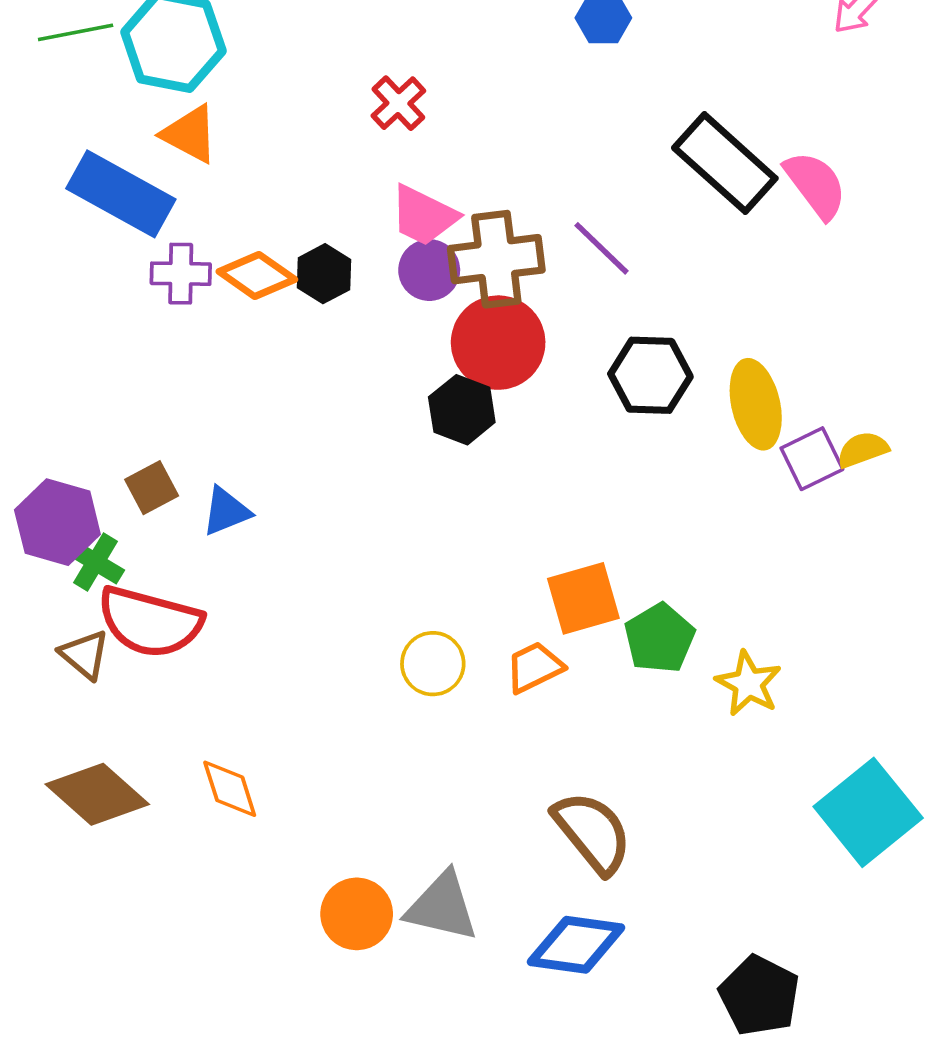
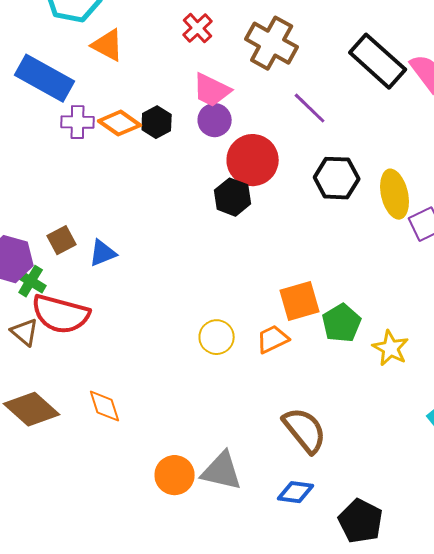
orange triangle: (190, 134) -> (108, 45), moved
brown cross: (496, 259) -> (272, 43), moved, turned 36
blue diamond: (576, 945) -> (296, 492), size x0.7
black pentagon: (759, 996) -> (361, 521), moved

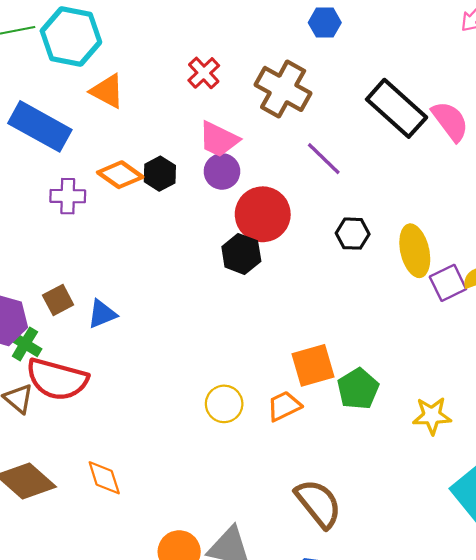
purple cross: (78, 122) -> (68, 196), moved
black hexagon: (337, 178) -> (353, 234), size x0.7
yellow star: (391, 348) -> (432, 416), moved, turned -30

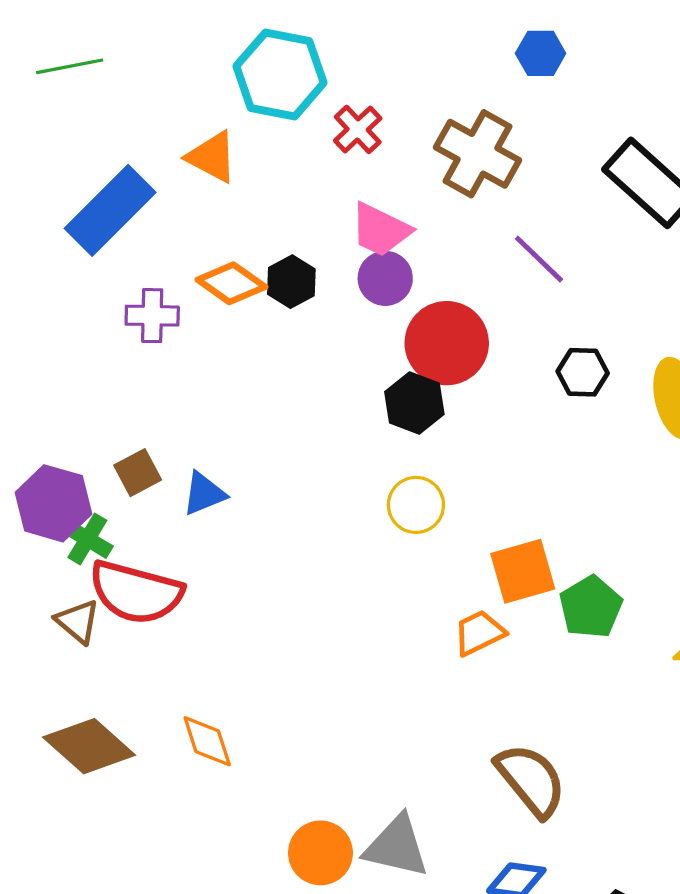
cyan hexagon: (71, 37) -> (280, 74), moved
blue rectangle: (40, 126) -> (110, 210), turned -74
yellow circle: (224, 404) -> (416, 505), moved

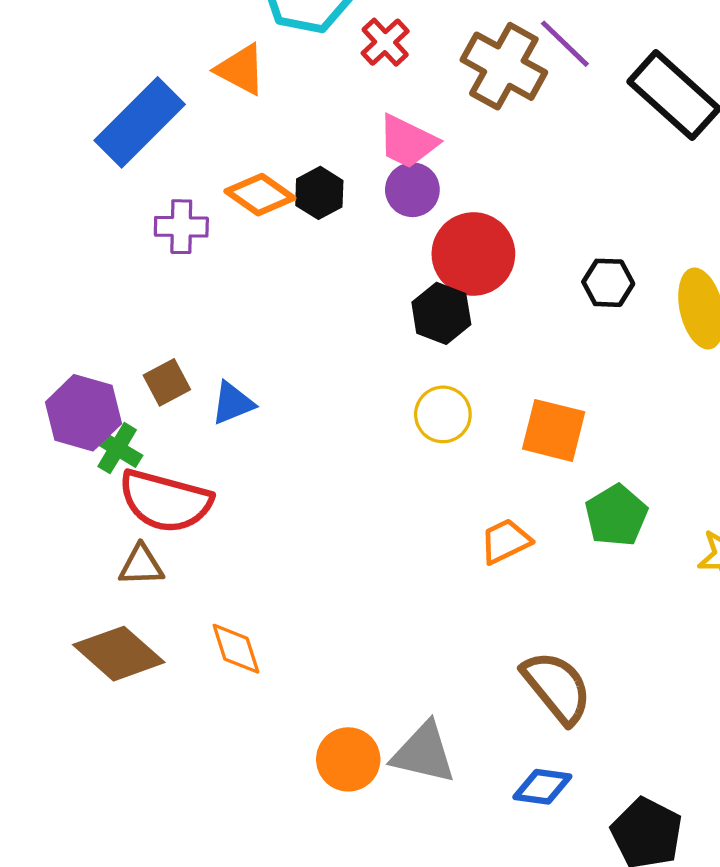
purple line: (539, 259) -> (565, 44), moved
orange square: (523, 571) -> (554, 430), moved, turned 30
brown triangle: (78, 621) -> (141, 565), moved, turned -42

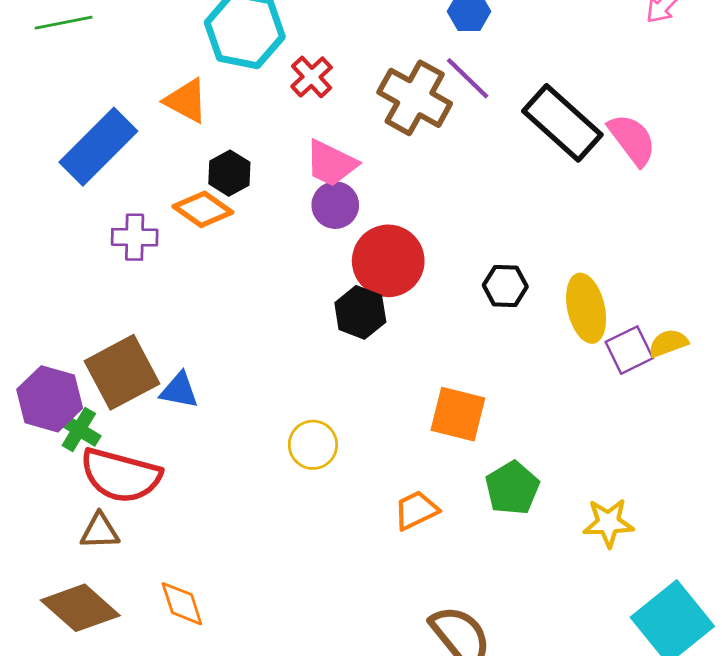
black hexagon: (319, 193) -> (229, 173), moved
brown square: (167, 382) -> (122, 372), size x1.8
blue triangle: (233, 403) -> (179, 390), turned 33
yellow circle: (443, 414) -> (313, 445), moved

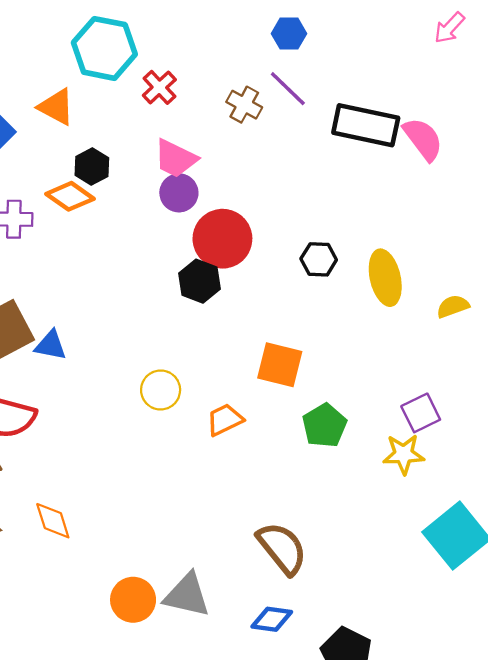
brown cross: (415, 98) -> (244, 105), size x0.6
black rectangle: (562, 123) -> (366, 125), turned -30
purple square: (629, 350) -> (421, 413), moved
orange trapezoid: (416, 510) -> (225, 420), moved

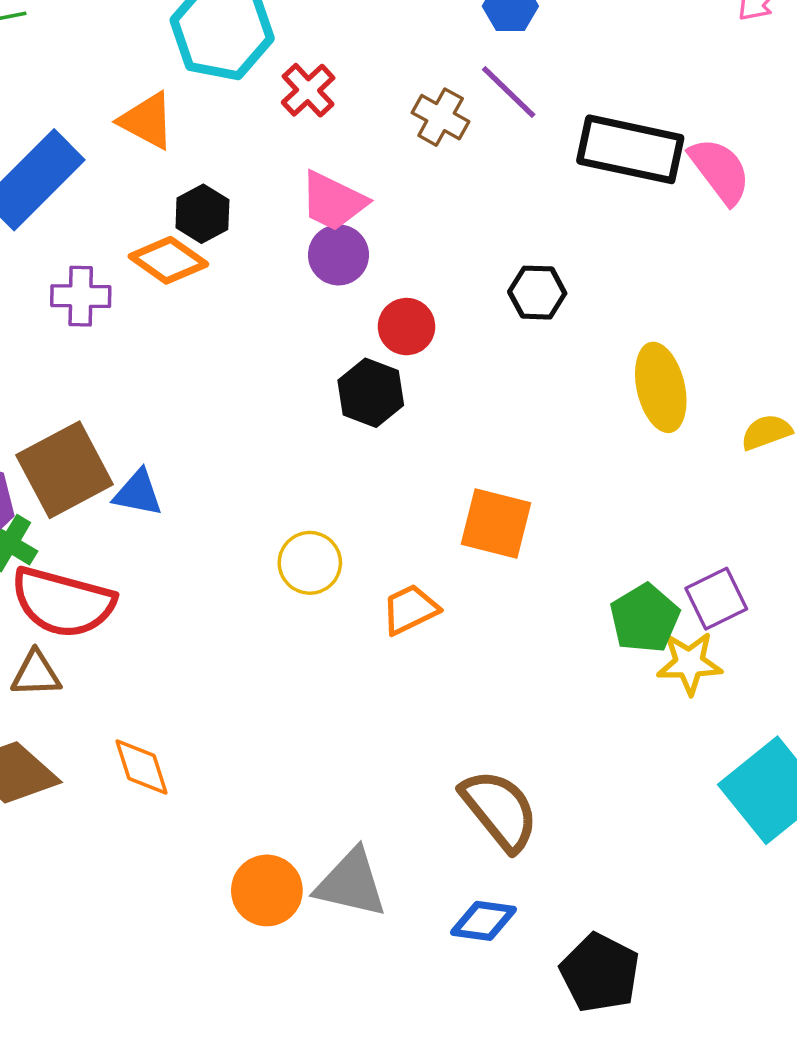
red circle: (222, 239) -> (407, 327), size x0.6
black hexagon: (319, 259) -> (537, 293), moved
green pentagon: (324, 426) -> (645, 618), moved

